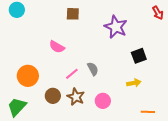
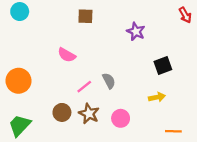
purple star: (116, 27) -> (136, 31), size x0.7
orange circle: (28, 76) -> (18, 81), moved

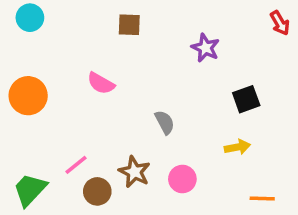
orange circle: (18, 81) -> (28, 96), moved
pink line: (84, 87) -> (76, 165), moved
brown circle: (62, 112) -> (97, 191), moved

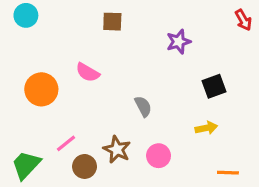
purple star: (205, 48) -> (179, 42), turned 30
orange circle: (28, 96) -> (41, 89), moved

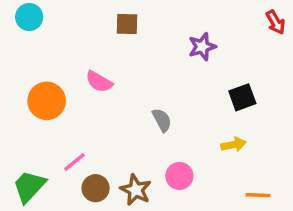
brown star: (117, 150) -> (136, 190), moved

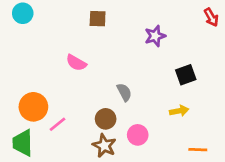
orange circle: (47, 101) -> (33, 107), moved
green trapezoid: (29, 186) -> (23, 143), turned -44
brown circle: (96, 188) -> (106, 119), moved

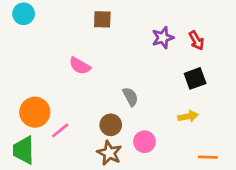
red arrow: (211, 17) -> (196, 40), moved

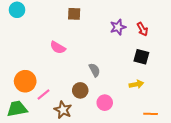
black square: (195, 78) -> (141, 57), turned 35
green trapezoid: (24, 150) -> (17, 109), turned 80
brown star: (109, 153) -> (63, 110), moved

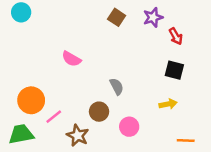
brown square: (74, 14) -> (117, 17), moved, turned 32
purple star: (118, 27) -> (153, 17), moved

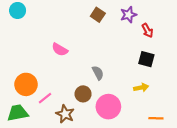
pink circle: (129, 127) -> (108, 107), size x1.5

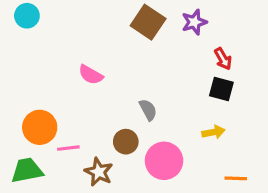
brown square: (98, 15) -> (148, 22), size x1.5
red arrow: (147, 31) -> (223, 59), moved
pink line: (45, 98) -> (68, 148), turned 32

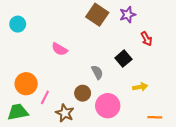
cyan circle: (27, 16) -> (18, 24), moved
black square: (221, 89) -> (123, 59), moved, turned 35
pink line: (68, 148) -> (45, 97), turned -56

